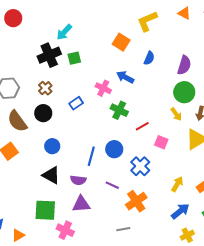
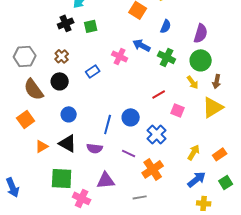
black cross: (49, 55) -> (66, 23), size x0.7
green cross: (119, 110) -> (167, 57), moved
purple triangle: (81, 204) -> (106, 180), moved
orange triangle: (18, 235) -> (42, 146), moved
yellow cross: (187, 235) -> (204, 203), turned 32

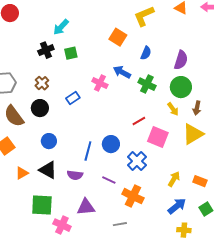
pink square: (178, 110) -> (158, 137), size x1.5
orange rectangle: (220, 154) -> (200, 181), turned 56
orange cross: (153, 169) -> (133, 196), turned -30

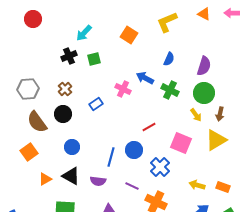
orange square: (118, 37) -> (129, 35), moved
red line: (139, 121) -> (149, 127), moved
yellow arrow: (174, 179) -> (197, 185), turned -105

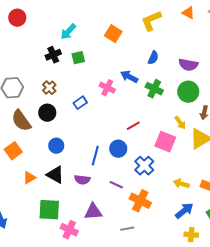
purple semicircle: (204, 66) -> (188, 65), turned 84
yellow arrow: (196, 115) -> (180, 123), moved

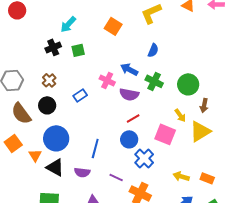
purple semicircle: (188, 65) -> (129, 94), moved
blue circle: (56, 146) -> (56, 138), size x1.6
blue circle: (118, 149) -> (129, 139), moved
orange triangle: (29, 178) -> (35, 155), moved, turned -32

